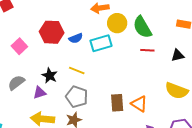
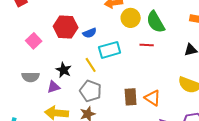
cyan rectangle: (101, 43) -> (110, 50), moved
red line: (147, 50) -> (147, 45), moved
yellow line: (77, 70) -> (91, 65), turned 35
gray semicircle: (16, 83) -> (31, 77), turned -144

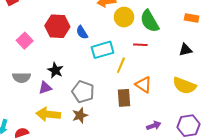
blue semicircle: (90, 33) -> (82, 32), turned 80
yellow line: (91, 65) -> (121, 65), moved, turned 56
orange triangle: (153, 98) -> (143, 85), moved

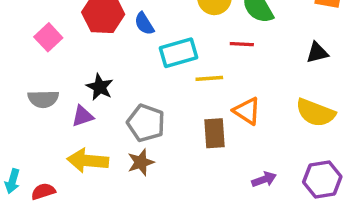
yellow line: (121, 65) -> (209, 78), turned 63

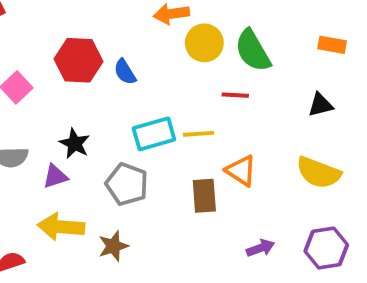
cyan rectangle: (178, 53) -> (154, 134), moved
brown star: (141, 162) -> (113, 246), moved

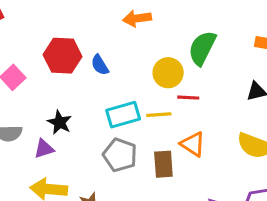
yellow circle: (204, 43) -> (168, 73), moved
green semicircle: (253, 51) -> (202, 48), turned 57
red line: (235, 95) -> (188, 98), moved
gray pentagon: (127, 184) -> (120, 155), moved

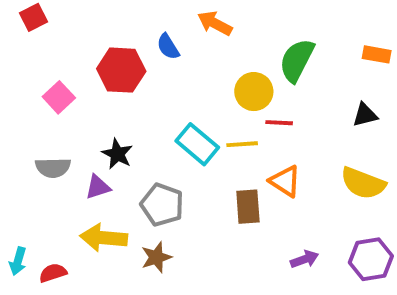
orange arrow: (137, 18) -> (215, 23), turned 36
blue semicircle: (100, 65) -> (168, 47), moved
cyan rectangle: (123, 115) -> (197, 144), turned 56
gray pentagon: (120, 155) -> (162, 205), moved

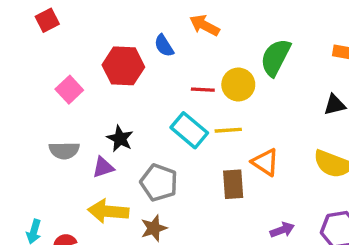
red line: (279, 123) -> (203, 90), moved

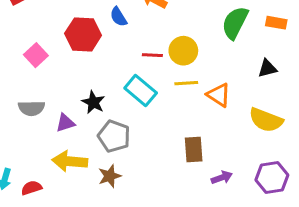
green semicircle: (275, 57) -> (235, 23), moved
yellow line: (228, 130) -> (186, 83), moved
black star: (120, 139) -> (93, 102), moved
orange triangle: (265, 162) -> (219, 95), moved
brown rectangle: (233, 184) -> (194, 149), moved

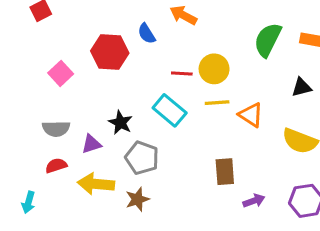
red semicircle: (31, 188) -> (56, 165), moved

